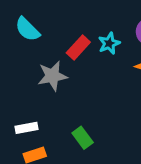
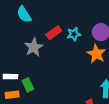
gray star: (52, 76) -> (34, 47), turned -30
green rectangle: (83, 138) -> (28, 85), moved

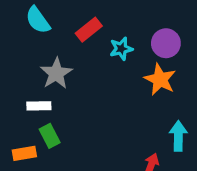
red rectangle: (54, 33) -> (89, 30), moved
white rectangle: (10, 77) -> (39, 106), moved

